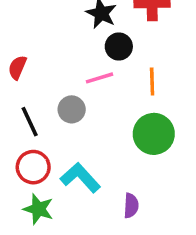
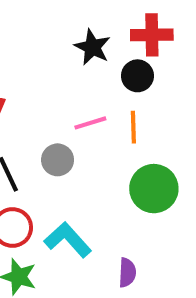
black circle: (119, 47) -> (137, 76), moved
orange line: (152, 81) -> (133, 127), moved

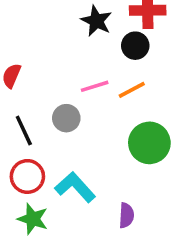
orange line: (133, 127) -> (132, 90), turned 64

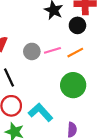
gray circle: (66, 118) -> (32, 51), moved
green circle: (149, 143) -> (73, 85), moved

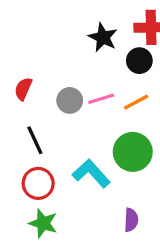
cyan L-shape: (41, 112) -> (91, 173), moved

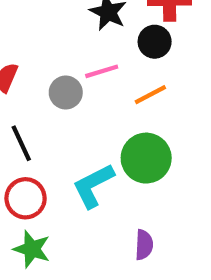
pink line: (101, 99) -> (102, 71), moved
cyan L-shape: (91, 173) -> (93, 186), turned -75

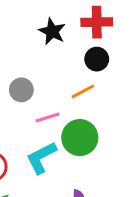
black circle: (155, 42) -> (97, 59), moved
pink line: (102, 71) -> (47, 118), moved

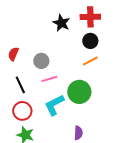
orange line: (83, 91) -> (90, 61), moved
pink line: (47, 118) -> (49, 79), moved

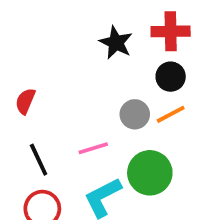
gray circle: (41, 61) -> (135, 114), moved

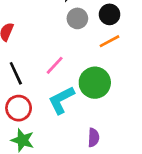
gray circle: (135, 114) -> (77, 18), moved
pink line: (93, 148) -> (55, 65), turned -30

